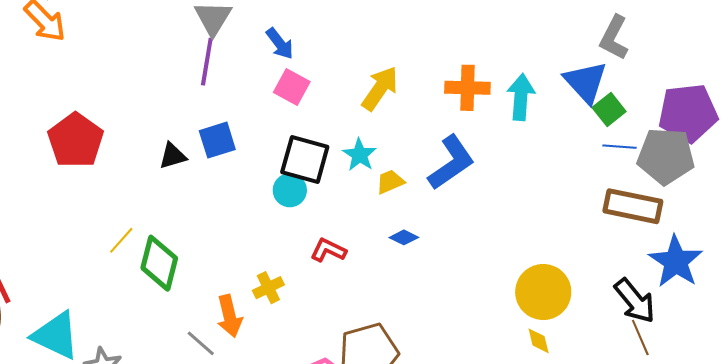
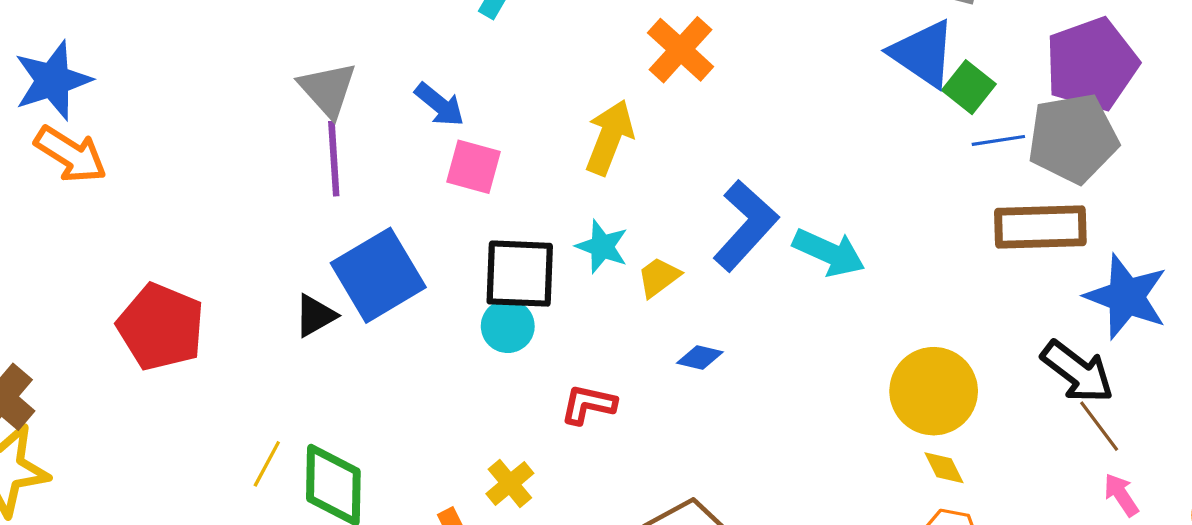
orange cross: (467, 88) -> (680, 50), moved, turned -36
cyan arrow: (521, 97) -> (829, 252), moved, turned 123
blue square: (217, 140) -> (378, 275), size x1.5

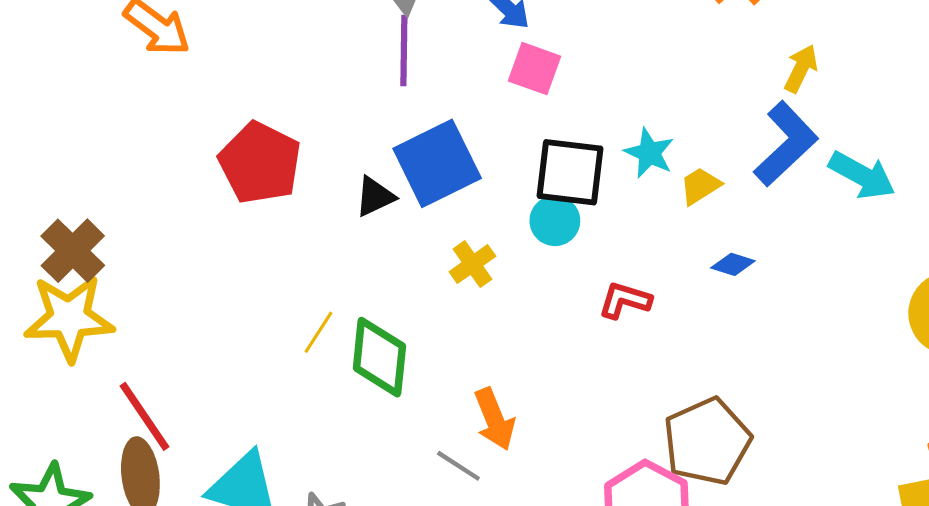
yellow arrow: (610, 137) -> (801, 69), moved, size x0.7
red pentagon: (161, 327) -> (260, 163), moved
yellow cross: (510, 483) -> (472, 264), moved

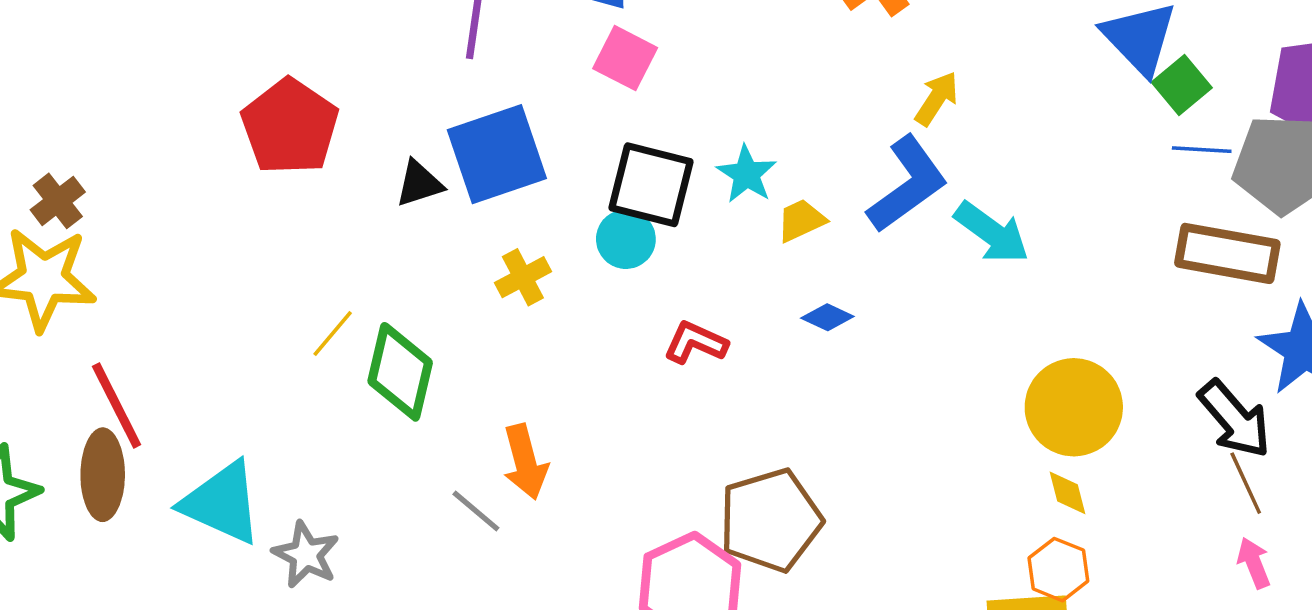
brown cross: (73, 251) -> (58, 201), size x0.7

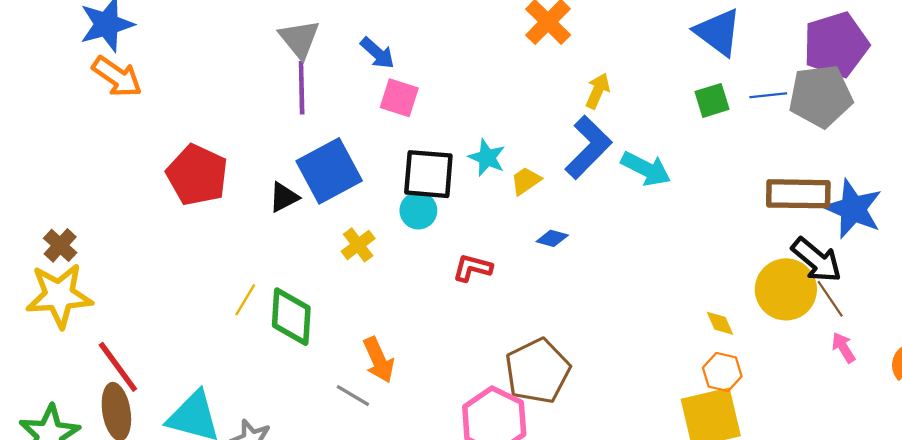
green square: (1182, 85) -> (712, 100), moved, turned 32
brown rectangle: (1227, 253) -> (798, 194), moved
yellow circle: (1074, 407) -> (786, 289), moved

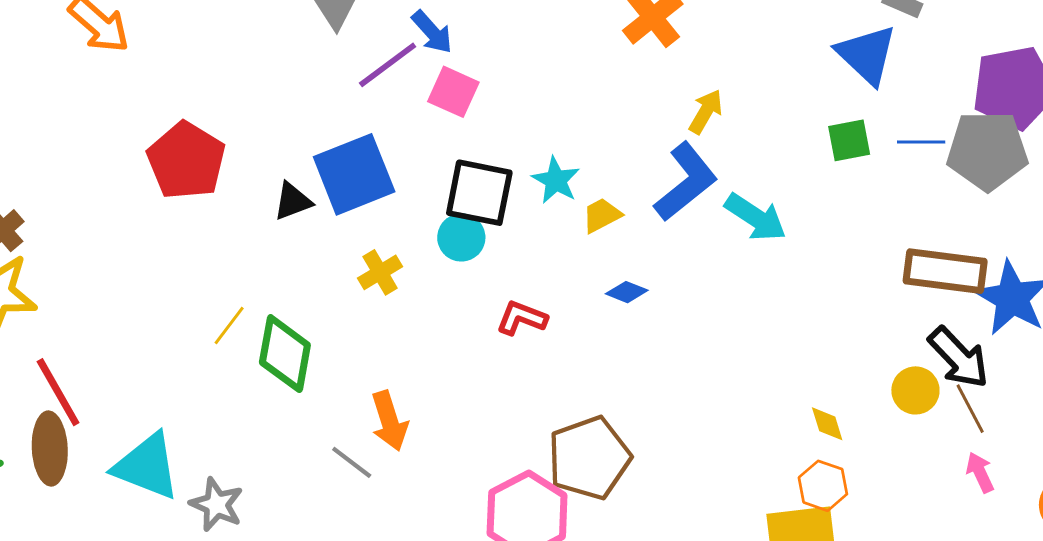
purple line: (302, 88) -> (388, 65), moved, turned 48
yellow circle: (786, 289) -> (915, 390), size x0.6

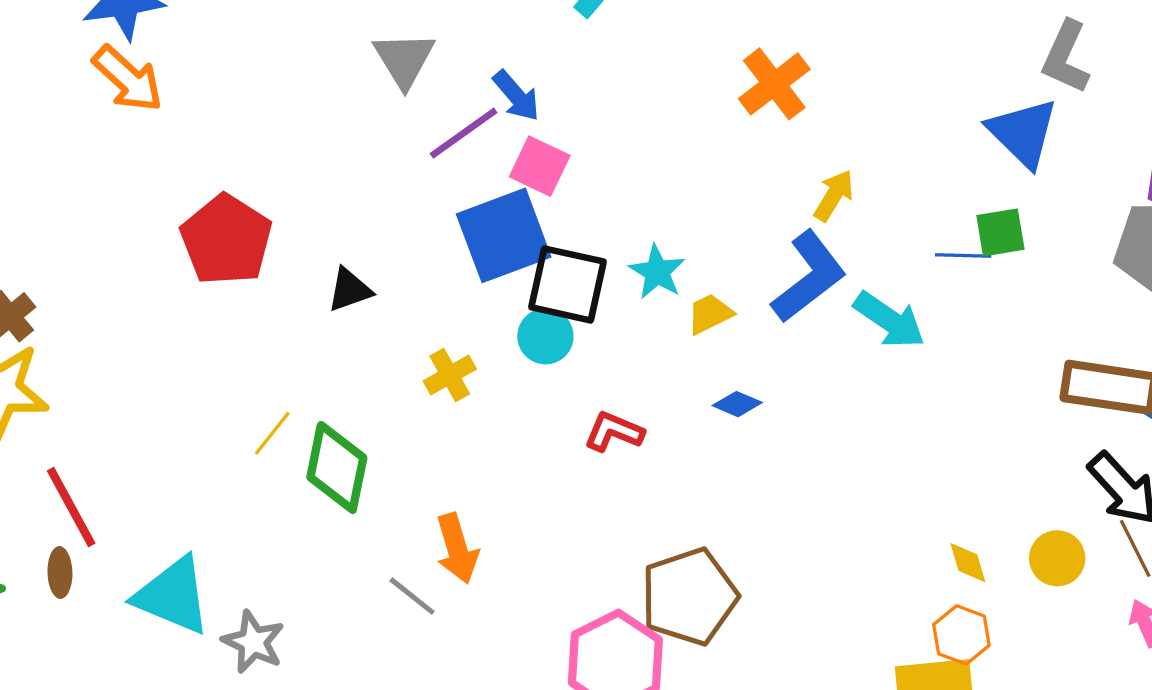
blue line: (921, 142) -> (963, 256), moved
blue square: (354, 174) -> (504, 235), moved
yellow circle: (915, 390) -> (1057, 558), moved
brown ellipse: (50, 448) -> (60, 572), size x0.6

